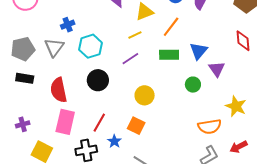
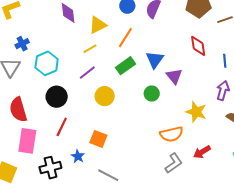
green rectangle: (169, 55) -> (126, 66), turned -30
yellow circle: (145, 95) -> (105, 96), moved
red line: (99, 123) -> (62, 127), moved

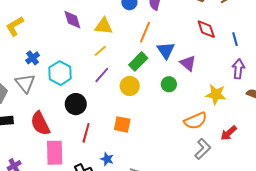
yellow triangle: (98, 25) -> (104, 26), turned 42
orange line: (125, 38) -> (145, 32), moved
yellow circle: (105, 96) -> (130, 86), moved
orange square: (98, 139) -> (122, 124), moved

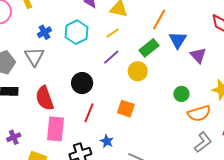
cyan hexagon: (60, 73) -> (76, 32), moved
green circle: (169, 84) -> (181, 94), moved

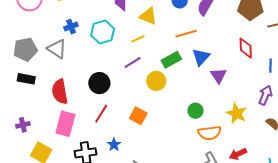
orange line: (159, 20) -> (186, 34), turned 35
gray triangle: (34, 57) -> (57, 49), turned -35

